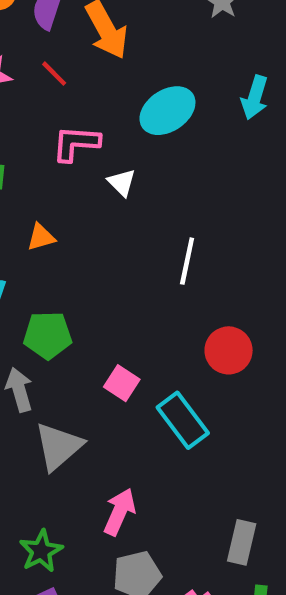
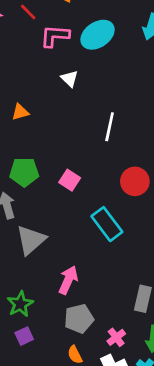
pink L-shape: (76, 143) -> (55, 36), moved
pink square: (122, 383) -> (70, 180), moved

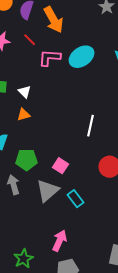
white triangle: (70, 79) -> (25, 92), moved
cyan rectangle: (107, 224) -> (76, 199), moved, size x0.7
gray triangle: (31, 240) -> (48, 191), moved

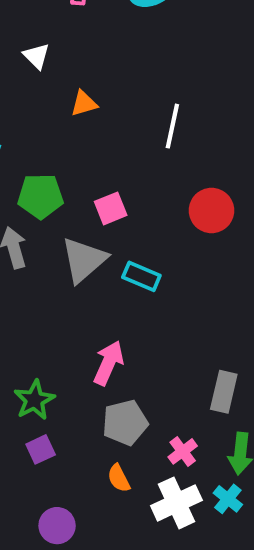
orange triangle: (24, 115) -> (84, 103), moved
pink square: (61, 166) -> (111, 208), turned 35
cyan rectangle: (76, 199) -> (141, 276), turned -30

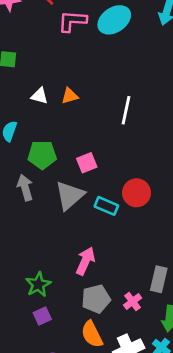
white triangle: (36, 56) -> (40, 96), moved, turned -30
red circle: (211, 210) -> (136, 193), moved
pink cross: (183, 451) -> (133, 302), moved
orange semicircle: (119, 478) -> (92, 334), size x1.5

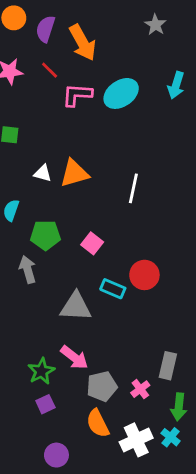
orange triangle: (70, 96) -> (74, 173), size x1.6
pink square: (87, 163) -> (92, 243), turned -30
gray triangle: (70, 195) -> (76, 307), moved, turned 44
pink arrow: (85, 261) -> (74, 357), moved, turned 104

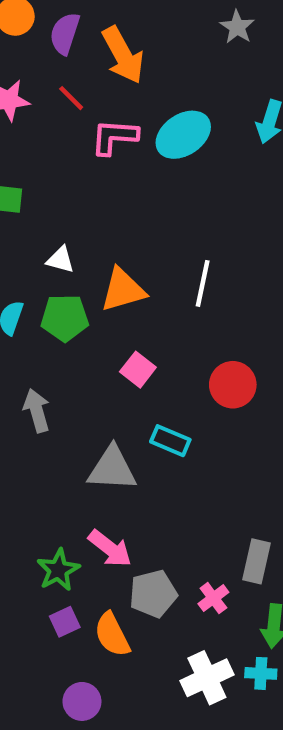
orange triangle: (74, 173) -> (123, 290), moved
green pentagon: (45, 235) -> (65, 318), moved
red circle: (144, 275) -> (233, 385), moved
orange semicircle: (98, 423) -> (112, 635), moved
cyan cross: (171, 437) -> (261, 673), turned -36

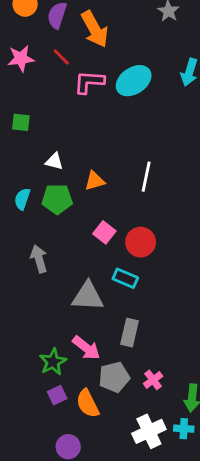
orange triangle: (123, 290) -> (95, 181), size x0.7
red circle: (233, 385) -> (141, 242), moved
gray rectangle: (257, 561) -> (129, 333), moved

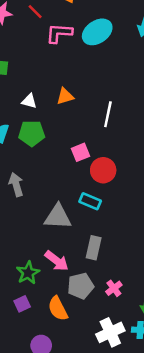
orange triangle: (95, 181) -> (65, 96), moved
pink square: (104, 232) -> (81, 152), moved, turned 30
purple square: (57, 395) -> (22, 304), moved

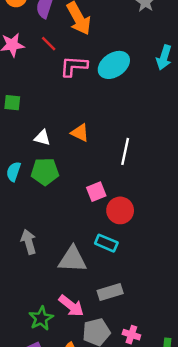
orange triangle: (65, 96) -> (80, 133), turned 42
gray arrow: (16, 185) -> (29, 242), moved
gray rectangle: (94, 248) -> (110, 292), turned 60
pink cross: (114, 288) -> (131, 335), turned -35

